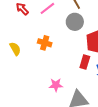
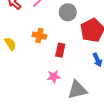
red rectangle: (85, 62) -> (60, 50), moved

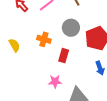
gray circle: (68, 12) -> (71, 28), moved

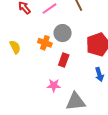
gray circle: (71, 28) -> (63, 33), moved

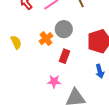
orange cross: (45, 43) -> (46, 39), turned 32

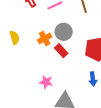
red rectangle: (64, 56) -> (61, 51), moved, turned -72

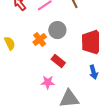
red rectangle: (61, 51) -> (58, 61), moved

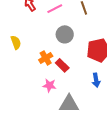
orange cross: (40, 39) -> (46, 58), moved

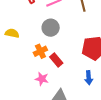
gray circle: (65, 34) -> (51, 28), moved
yellow semicircle: (16, 42) -> (12, 33), turned -64

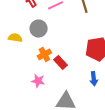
gray circle: (51, 28) -> (39, 29), moved
pink star: (42, 79) -> (38, 81), moved

